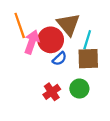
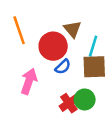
brown triangle: (68, 24) -> (72, 29), size x0.7
pink arrow: (32, 42) -> (29, 81), moved
red cross: (52, 92) -> (69, 103), moved

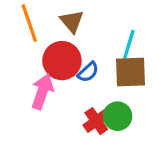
brown triangle: (72, 29) -> (72, 21), moved
red circle: (53, 46) -> (62, 61), moved

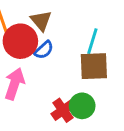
red circle: (62, 61) -> (20, 41), moved
blue semicircle: (88, 72) -> (44, 50), moved

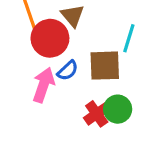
blue semicircle: (44, 50) -> (68, 70), moved
brown square: (94, 66) -> (105, 66), moved

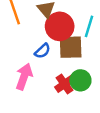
red circle: (50, 38) -> (60, 26), moved
pink arrow: (44, 85) -> (24, 77), moved

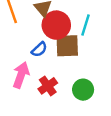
green circle: (80, 80) -> (83, 90), moved
red cross: (65, 84) -> (48, 86), moved

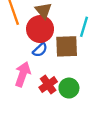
red circle: (56, 25) -> (40, 29), moved
green circle: (83, 90) -> (69, 88), moved

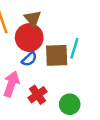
cyan line: (84, 27) -> (74, 48), moved
green circle: (69, 88) -> (70, 104), moved

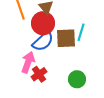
blue semicircle: (29, 59) -> (43, 41), size x1.6
red cross: (38, 95) -> (39, 74), moved

